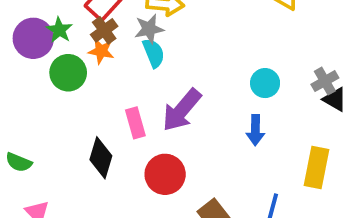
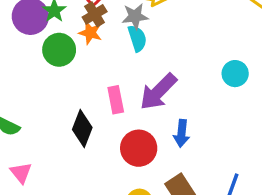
blue arrow: (255, 130) -> (182, 133), moved

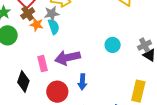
orange star: (90, 33) -> (37, 25), moved
purple arrow: (158, 92) -> (67, 58), turned 35

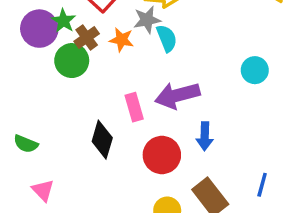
brown cross: (28, 13) -> (87, 37), moved
cyan semicircle: (54, 27) -> (167, 38), moved

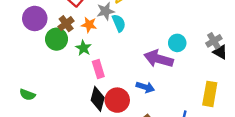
green star: (63, 21) -> (83, 48), moved
purple arrow: (177, 95) -> (159, 59), moved, turned 32
blue arrow: (205, 136) -> (145, 87), turned -72
black diamond: (102, 140) -> (98, 99), moved

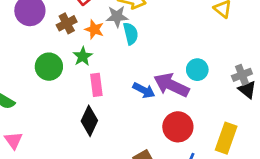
green circle: (57, 39) -> (49, 67), moved
blue arrow: (145, 87) -> (144, 90), moved
red circle: (117, 100) -> (178, 127), moved

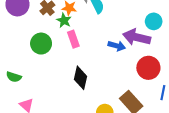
green star: (83, 56) -> (64, 20), moved
pink rectangle: (96, 85) -> (73, 39), moved

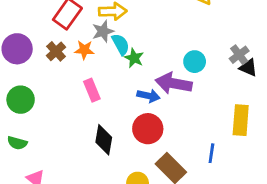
green star: (64, 20) -> (134, 58), moved
green circle: (41, 44) -> (21, 100), moved
red circle: (148, 68) -> (148, 129), moved

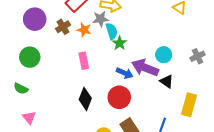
black triangle: (248, 68) -> (167, 81), moved

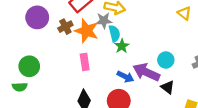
orange star: (84, 30) -> (87, 31), size x1.6
green circle: (30, 57) -> (29, 66), moved
green semicircle: (21, 89) -> (20, 87), turned -32

